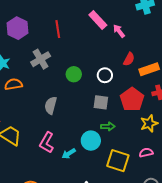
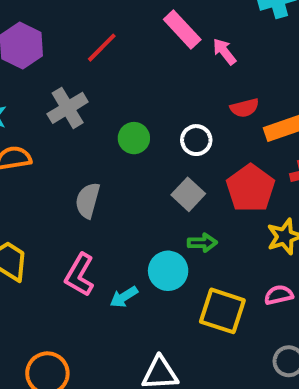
red line: (58, 29) -> (102, 48), turned 54
red semicircle: (129, 59) -> (244, 108), turned 48
gray square: (101, 102) -> (188, 194), turned 35

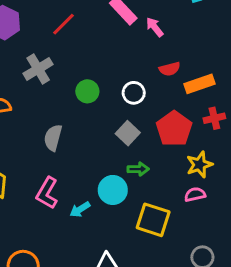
pink semicircle: (279, 295) -> (195, 194), moved

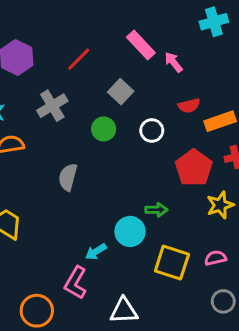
gray square: (128, 133) -> (121, 92), moved
pink L-shape: (47, 193) -> (76, 283), moved
pink semicircle: (195, 194) -> (215, 258), moved

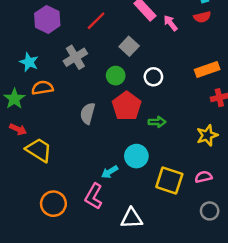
red semicircle: (189, 106) -> (202, 17), moved
red pentagon: (194, 168) -> (127, 106), moved
green arrow: (156, 210) -> (157, 122), moved
orange circle: (37, 311) -> (53, 204), moved

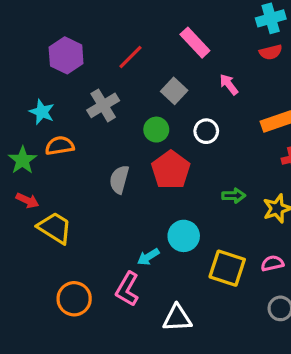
pink arrow: (171, 23) -> (229, 84), moved
green arrow: (157, 122) -> (234, 196), moved

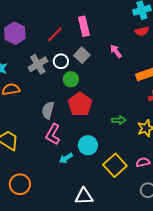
pink rectangle: (195, 43) -> (84, 26), moved, turned 30
white circle: (206, 131) -> (61, 61), moved
yellow square: (227, 268) -> (115, 165), turned 30
pink L-shape: (127, 289) -> (53, 134), moved

